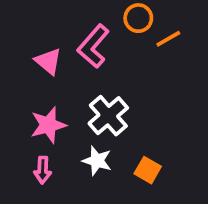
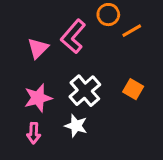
pink triangle: (48, 61) -> (38, 48), turned 35
orange square: (148, 170) -> (133, 89), moved

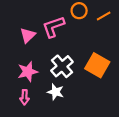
orange line: (132, 31) -> (104, 16), moved
pink L-shape: (73, 36) -> (53, 27), turned 30
orange square: (133, 89) -> (97, 65), size x1.6

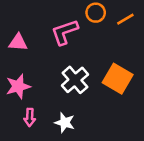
pink triangle: (28, 35) -> (18, 42), moved, turned 49
pink star: (28, 72) -> (18, 86), moved
white star: (56, 92) -> (65, 123), moved

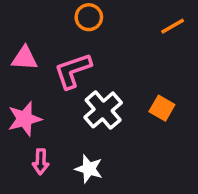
orange circle: (96, 13) -> (89, 17), moved
pink L-shape: (65, 32) -> (73, 71), moved
orange square: (118, 79) -> (162, 108), size x0.6

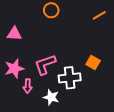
pink L-shape: (73, 71) -> (45, 64), moved
white cross: (103, 110) -> (70, 78), moved, turned 35
pink arrow: (41, 162) -> (28, 86), moved

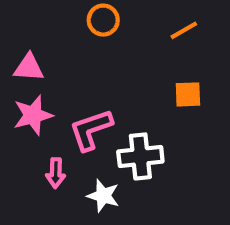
orange line: (99, 15) -> (184, 30), moved
orange square: (93, 62) -> (188, 94), moved, turned -32
pink star: (14, 69) -> (33, 115), moved

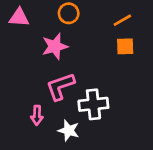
pink triangle: (29, 68) -> (19, 17), moved
orange square: (188, 94) -> (125, 46), moved
pink star: (33, 115) -> (55, 46), moved

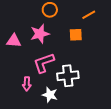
pink triangle: (19, 17) -> (14, 41), moved
orange square: (125, 46) -> (76, 35), moved

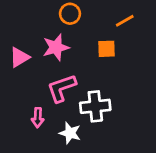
pink triangle: (14, 41) -> (19, 57), turned -35

